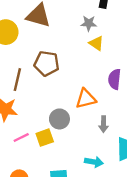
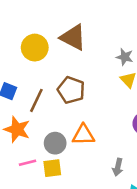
orange triangle: (86, 99) -> (83, 135), moved
gray circle: (59, 119) -> (55, 143), moved

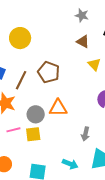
brown triangle: (73, 37) -> (83, 42), moved, size x0.6
gray star: (125, 57) -> (82, 15), moved

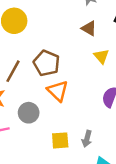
orange triangle: (58, 108) -> (58, 91), moved, turned 42
yellow square: (33, 134) -> (60, 140), moved

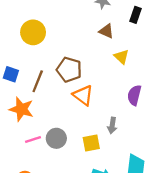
gray circle: (29, 113) -> (56, 138), moved
gray arrow: (87, 139) -> (112, 125), moved

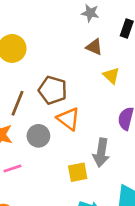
gray arrow: (112, 125) -> (101, 153), size x1.5
gray circle: (56, 138) -> (38, 136), moved

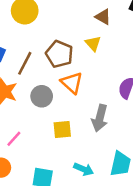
yellow triangle: (111, 76) -> (93, 43), moved
pink line: (12, 169) -> (14, 139), moved, turned -35
yellow square: (78, 172) -> (62, 130), moved

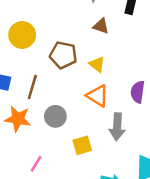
yellow triangle: (93, 43) -> (97, 64), moved
brown pentagon: (59, 54) -> (63, 55), moved
orange triangle: (72, 83) -> (98, 96), moved

